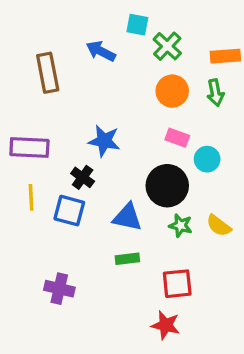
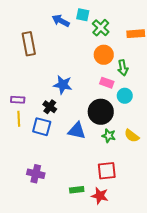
blue arrow: (101, 51) -> (61, 21), moved
green arrow: (215, 93) -> (123, 68), moved
purple rectangle: (29, 148) -> (18, 100), moved, size x0.6
green rectangle: (127, 259) -> (77, 190), moved

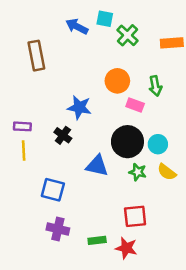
orange circle: (104, 55) -> (117, 81), moved
cyan circle: (125, 96) -> (158, 144), moved
blue square: (42, 127) -> (53, 190), moved
purple cross: (36, 174) -> (58, 229), moved

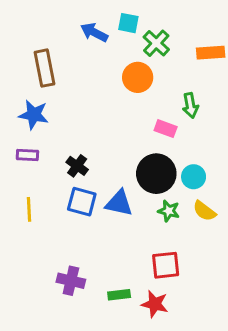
orange circle: (117, 81) -> (138, 77), moved
blue star: (79, 107) -> (34, 115), moved
yellow line: (24, 150) -> (29, 209), moved
blue square: (53, 190) -> (82, 202), moved

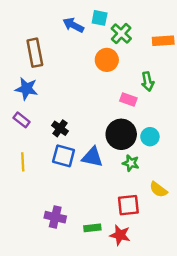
purple rectangle: (27, 155) -> (22, 120), turned 35
yellow semicircle: (204, 211) -> (158, 189), moved

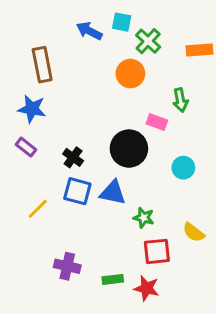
black circle: (121, 134) -> (129, 149), moved
yellow line: (23, 162) -> (38, 209), moved, turned 48
green star: (131, 163) -> (144, 218), moved

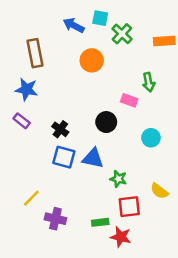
orange circle: (130, 74) -> (92, 60), moved
black circle: (129, 149) -> (106, 122), size x0.7
yellow line: (38, 209) -> (31, 198), moved
green rectangle: (113, 279) -> (100, 222), moved

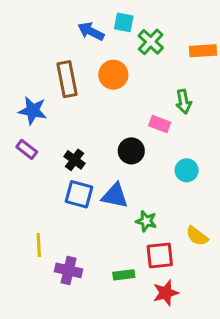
brown rectangle: (35, 53) -> (67, 79), moved
yellow line: (31, 198) -> (39, 245), turned -48
red star: (121, 237) -> (166, 293), moved, turned -30

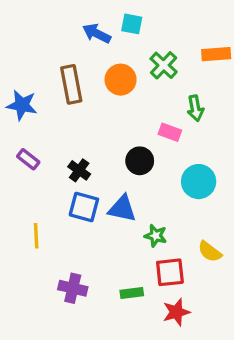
green cross: (151, 42) -> (164, 65), moved
blue star: (33, 111) -> (22, 105), moved
cyan circle: (187, 170) -> (199, 182), size x1.4
yellow line: (39, 245) -> (36, 236), moved

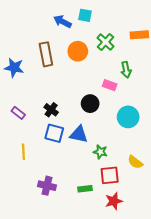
purple rectangle: (28, 159) -> (18, 113), moved

